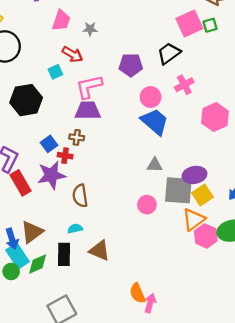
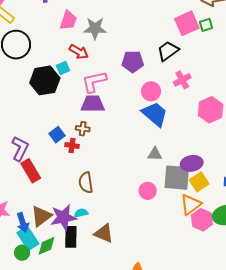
gray star: (90, 29) -> (95, 28), size x1.6
black hexagon: (26, 100) -> (45, 80), moved
purple star: (51, 175) -> (63, 217), moved

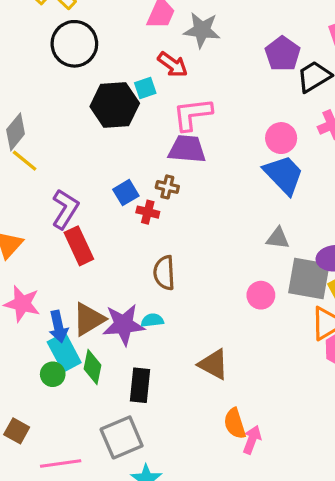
purple pentagon: (133, 62) -> (283, 54), moved, turned 30
brown triangle: (104, 233) -> (214, 364), moved
black rectangle: (71, 237) -> (140, 385), moved
green diamond: (47, 246) -> (93, 367), turned -60

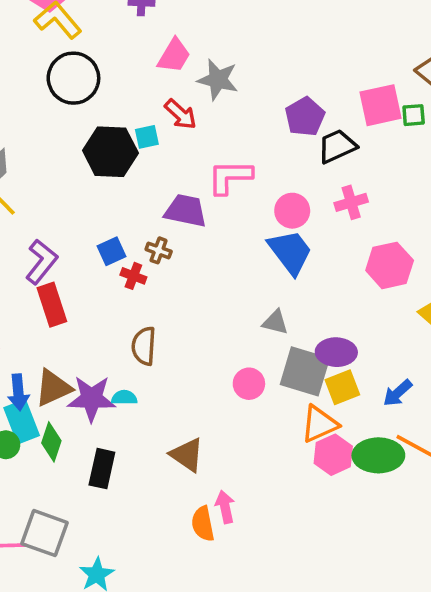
pink L-shape: (192, 114) -> (230, 177), moved
gray square: (122, 437) -> (44, 533), moved, turned 36
pink arrow: (252, 440) -> (225, 507), moved, turned -40

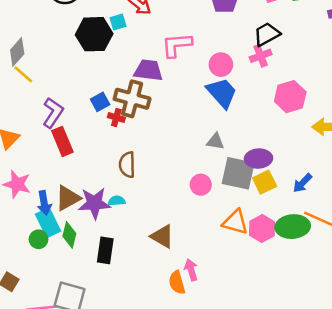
black trapezoid: (337, 146) -> (267, 34), moved
brown cross: (159, 250) -> (132, 99), size x2.0
orange triangle: (319, 424) -> (235, 222), moved, turned 44

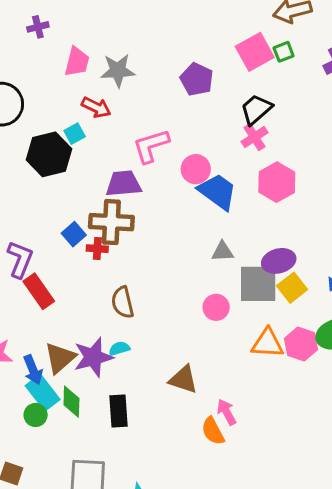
pink circle: (221, 65) -> (196, 169), moved
pink hexagon: (290, 97) -> (277, 182), moved

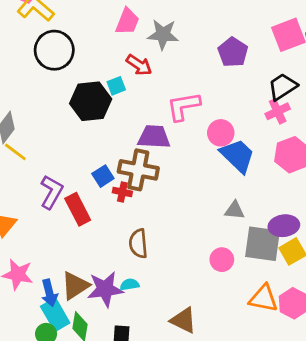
red rectangle: (39, 291) -> (78, 209), moved

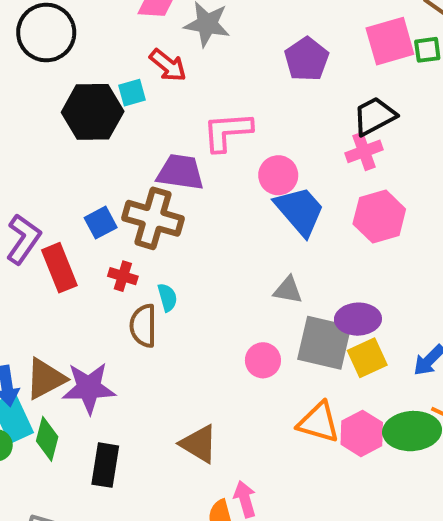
red cross: (122, 192) -> (123, 276), moved
cyan semicircle: (130, 285) -> (167, 297), moved, turned 78

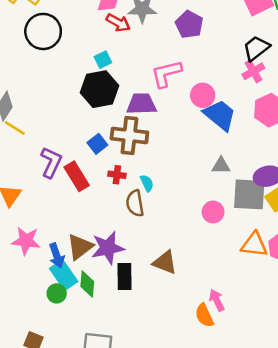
purple pentagon: (307, 59) -> (189, 24), moved
red arrow: (168, 65) -> (118, 23), moved
black hexagon: (93, 112) -> (99, 89), moved
brown triangle: (199, 444) -> (165, 262), moved
black rectangle: (105, 465) -> (125, 277), moved

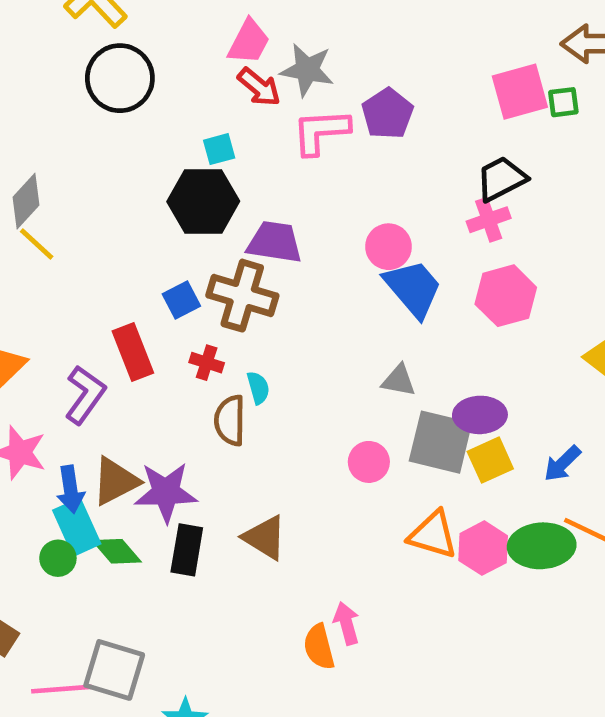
pink L-shape: (166, 74) -> (321, 132), moved
purple L-shape: (51, 162) -> (85, 395), moved
green diamond: (87, 284) -> (117, 551), turned -56

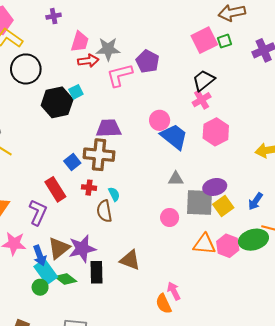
red arrow: (259, 87) -> (88, 61), turned -36
black hexagon: (203, 201) -> (57, 102), moved

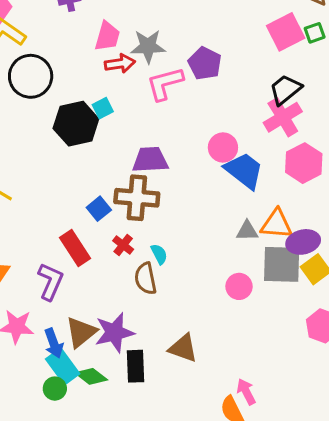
pink cross: (202, 100) -> (283, 117), size x1.4
red cross: (89, 188) -> (123, 245), turned 32
orange triangle: (204, 244) -> (277, 224), moved

